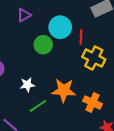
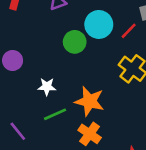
red line: (81, 37) -> (129, 31), moved, turned 32
orange cross: (92, 102) -> (90, 134), moved

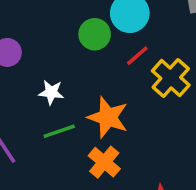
red line: (129, 31) -> (137, 56), moved

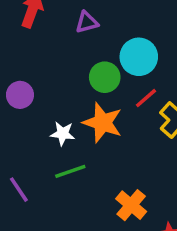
orange star: (108, 117) -> (103, 123), moved
orange cross: (104, 162) -> (131, 205), moved

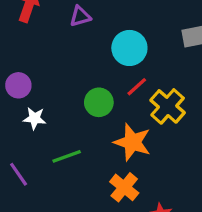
green circle: (105, 77) -> (99, 102), moved
orange star: (103, 123) -> (132, 142), moved
white star: (63, 133) -> (35, 118), moved

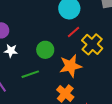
green circle: (99, 102) -> (45, 50), moved
orange star: (132, 142) -> (71, 66), turned -30

